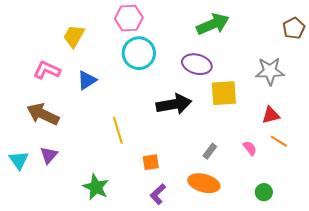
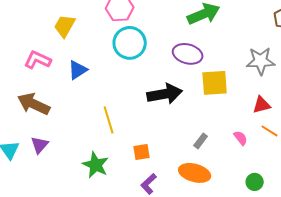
green star: (96, 187) -> (96, 165), moved

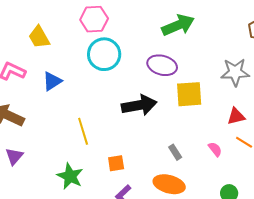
yellow trapezoid: (65, 26) -> (39, 37), turned -60
gray rectangle: (201, 141) -> (175, 152), turned -70

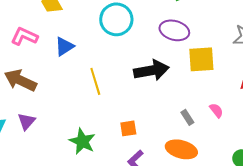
yellow line: (83, 131) -> (95, 81), moved
pink semicircle: (215, 149) -> (216, 110), moved

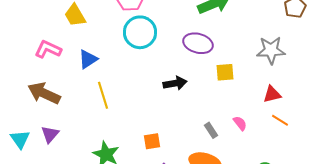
yellow square: (201, 59) -> (225, 72), size x0.7
black arrow: (151, 70) -> (175, 83), size x0.7
yellow line: (95, 81) -> (103, 95), moved

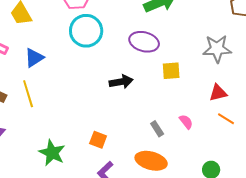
yellow line: (103, 95) -> (28, 94), moved
orange square: (152, 141) -> (98, 140), turned 30

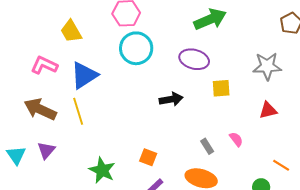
blue triangle: (34, 58) -> (84, 75), size x1.4
orange line: (226, 119) -> (281, 165), moved

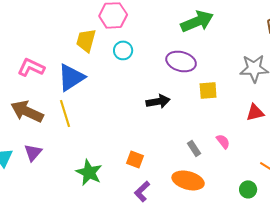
yellow trapezoid: (71, 31) -> (86, 40), moved, turned 45
cyan circle: (136, 48) -> (123, 50), size x0.6

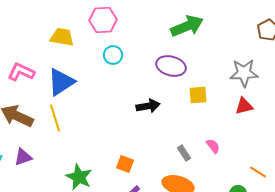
yellow trapezoid: (86, 40) -> (62, 37), moved, turned 85
red triangle: (255, 112) -> (244, 106), moved
purple triangle: (33, 152) -> (23, 157), turned 30

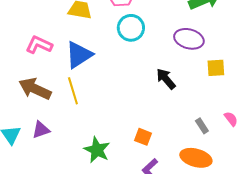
cyan circle: (113, 55) -> (131, 28), size x1.4
black arrow: (148, 106) -> (166, 79), turned -120

